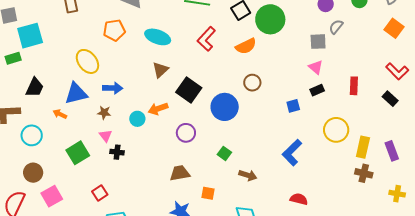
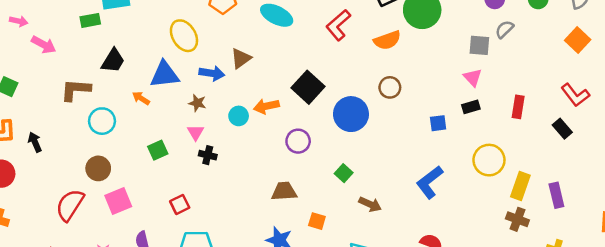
brown triangle: (160, 70) -> (241, 58), moved
green square: (78, 153) -> (158, 150), size x0.7

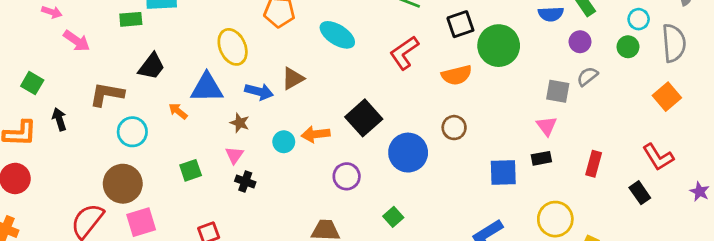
blue square: (438, 123) -> (503, 173), size x1.5
black arrow: (35, 142) -> (59, 119), moved
brown circle: (98, 168) -> (123, 184), size x1.4

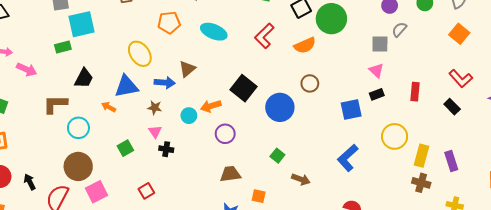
black arrow: (59, 119) -> (30, 182), moved
purple circle: (347, 176) -> (225, 134), moved

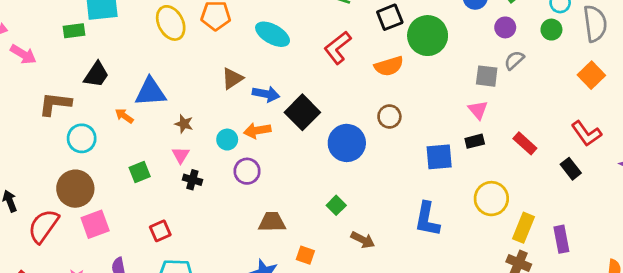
yellow ellipse: (140, 54) -> (171, 23), moved
blue arrow: (165, 83) -> (266, 94), moved
red rectangle: (415, 92) -> (525, 143), turned -60
purple circle: (225, 134) -> (247, 171), moved
blue L-shape: (348, 158) -> (427, 219), turned -44

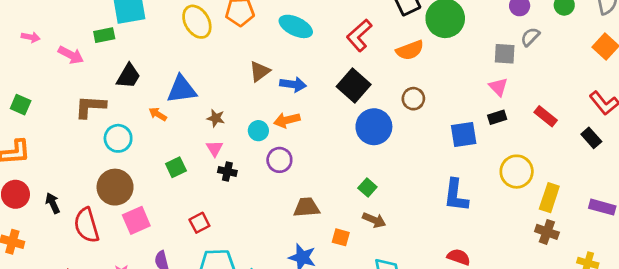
pink arrow: (23, 54) -> (71, 55), moved
black square: (302, 112) -> (354, 86), moved
red semicircle: (43, 226) -> (87, 225), turned -48
purple rectangle: (561, 239) -> (602, 207), moved, turned -60
brown arrow: (363, 240) -> (374, 220), moved

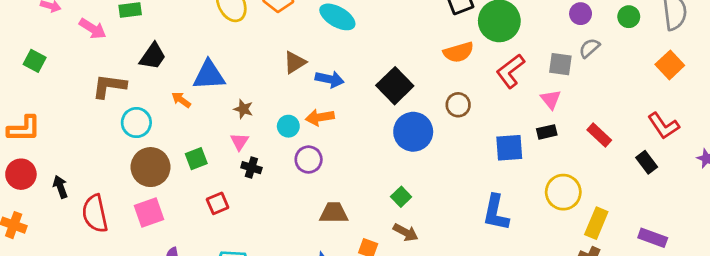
red L-shape: (359, 35) -> (510, 71), moved
green square: (21, 105) -> (35, 61), moved
brown circle: (115, 187) -> (151, 167), moved
red square: (199, 223) -> (218, 203), moved

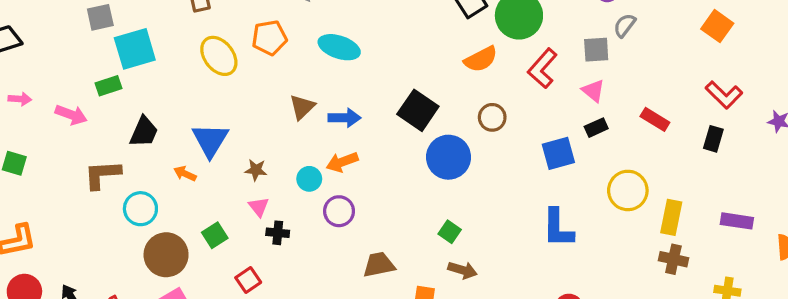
blue triangle: (209, 75) -> (210, 140), turned -44
black rectangle: (647, 162) -> (713, 139), turned 65

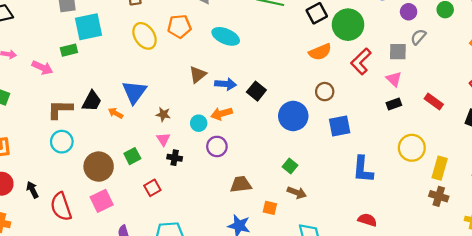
black square: (418, 110) -> (256, 91), moved, size x0.7
black trapezoid: (144, 132) -> (92, 101), moved
blue square: (558, 153) -> (340, 126), moved
cyan circle: (140, 209) -> (62, 142), moved

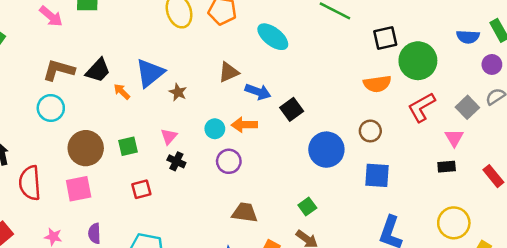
gray square: (398, 52) -> (467, 107), turned 30
brown star: (163, 114) -> (178, 92), moved

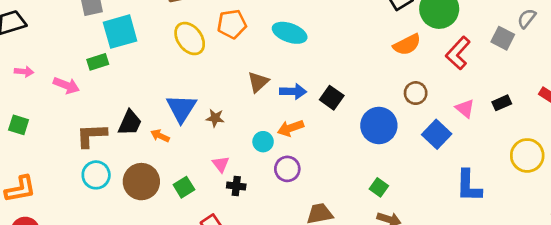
pink triangle: (454, 138) -> (465, 108), moved
brown circle: (86, 148) -> (141, 182), moved
blue square: (377, 175) -> (437, 134), turned -32

